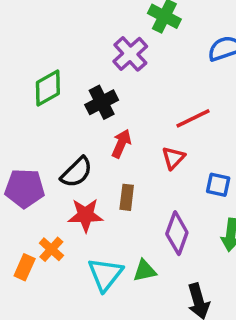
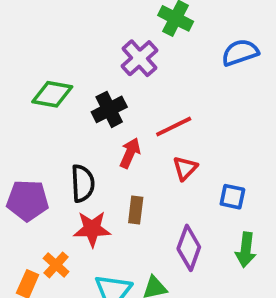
green diamond: (48, 88) -> (52, 94), turned 39
red line: (193, 118) -> (174, 126), moved
black semicircle: (77, 172) -> (83, 183), turned -48

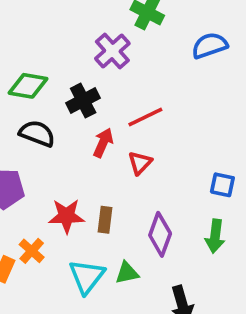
red triangle: (185, 168) -> (140, 163), moved
black semicircle: (83, 183) -> (37, 134), moved, turned -66
blue square: (232, 197) -> (222, 185), moved
brown rectangle: (136, 210) -> (105, 220), moved

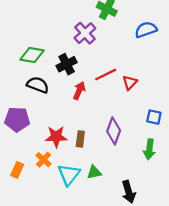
red triangle: (140, 163) -> (130, 83), moved
purple diamond: (160, 234) -> (114, 131), moved
orange cross: (32, 251) -> (44, 160), moved

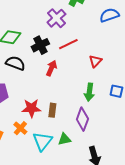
red line: (106, 75) -> (68, 44), moved
purple diamond: (114, 131) -> (82, 119), moved
green arrow: (149, 149) -> (89, 92), moved

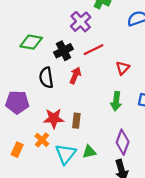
black semicircle: (15, 63) -> (46, 78), moved, turned -120
purple diamond: (82, 119) -> (123, 142), moved

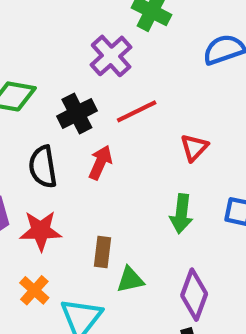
red star: (54, 118) -> (41, 231), moved
green triangle: (89, 152) -> (130, 280), moved

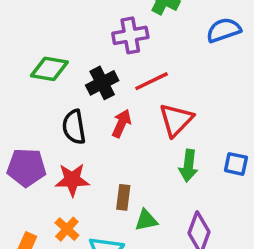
purple cross: (111, 56) -> (130, 35), turned 32
red triangle: (194, 148) -> (176, 120), moved, size x1.5

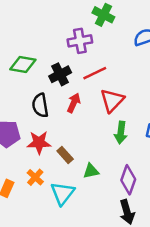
brown rectangle: (123, 197) -> (65, 155), moved, turned -49

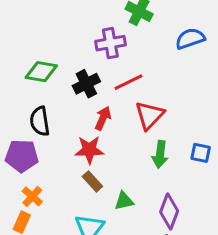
black semicircle: (40, 105) -> (40, 121), moved
red star: (39, 143) -> (89, 150), moved
orange cross: (35, 177) -> (32, 196), moved

